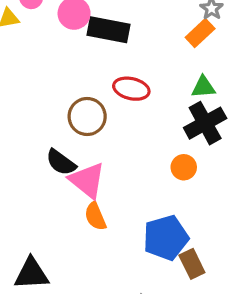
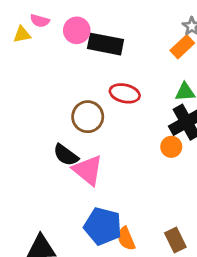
orange circle: (184, 167) -> (171, 147), moved
orange semicircle: (95, 216) -> (126, 239), moved
blue pentagon: (166, 238) -> (103, 226), moved, turned 30

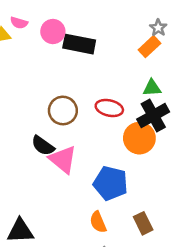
red ellipse: (125, 93) -> (109, 108), moved
orange circle: (171, 147) -> (139, 138), size x1.6
blue pentagon: (103, 226) -> (111, 183), moved

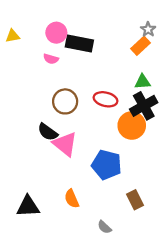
pink semicircle: (19, 23) -> (51, 59), moved
orange semicircle: (98, 222) -> (72, 199), moved

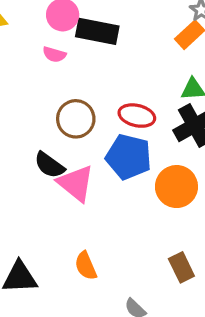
orange circle: (132, 125) -> (176, 187), moved
blue pentagon: (107, 165) -> (129, 157), moved

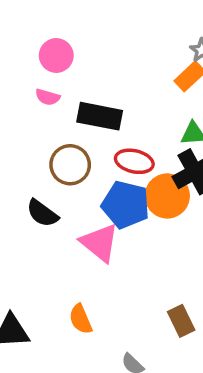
black rectangle: (97, 31) -> (100, 116), moved
pink triangle: (76, 183) -> (100, 243), moved
orange circle: (176, 187) -> (167, 196), moved

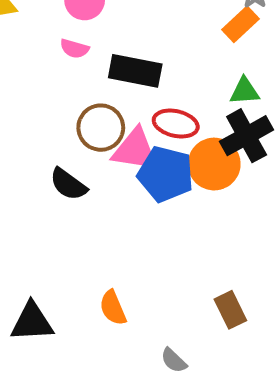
pink triangle: (100, 243) -> (135, 150), moved, turned -30

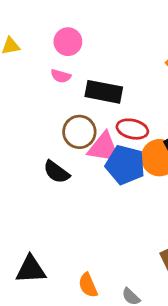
orange semicircle: (113, 308) -> (88, 285), moved

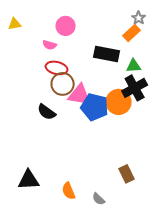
pink circle: (68, 42) -> (66, 26), moved
black rectangle: (104, 92) -> (107, 54), moved
red ellipse: (132, 129) -> (57, 68), moved

